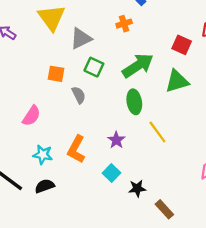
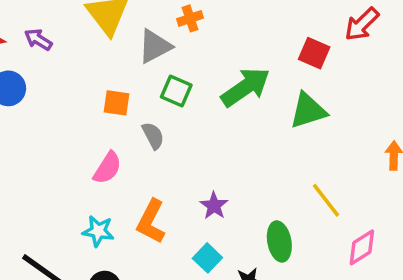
orange cross: (124, 24) -> (190, 18), moved
green ellipse: (134, 102) -> (279, 241), moved
pink semicircle: (31, 116) -> (107, 168), moved
yellow line: (157, 132) -> (326, 200), moved

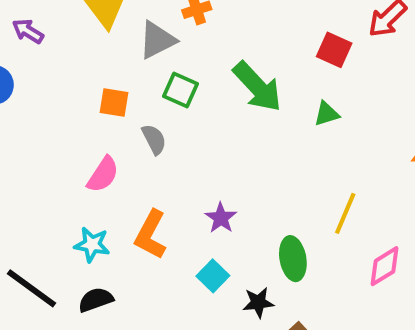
green arrow: (246, 87) -> (257, 87), turned 81
green triangle: (308, 111) -> (327, 114), size x0.6
yellow line: (326, 200) -> (345, 213), turned 60

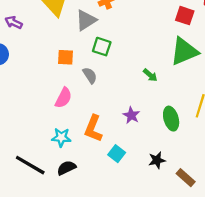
green arrow: (257, 87) -> (150, 75), moved, size x0.5
green triangle: (327, 114) -> (184, 51), size x2.0
green ellipse: (293, 259) -> (171, 119), moved
cyan square: (213, 276) -> (117, 154), moved

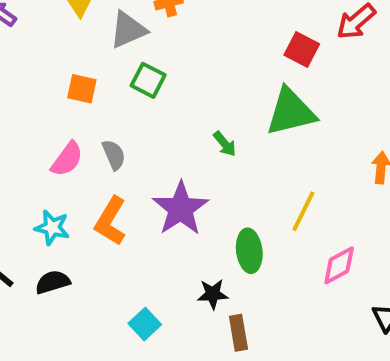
gray semicircle: (90, 75) -> (114, 155), moved
purple star: (131, 115) -> (181, 209), size x1.8
green ellipse: (171, 119) -> (249, 251), moved
cyan square: (117, 154) -> (145, 324), moved
brown rectangle: (186, 178) -> (238, 333), moved, turned 30

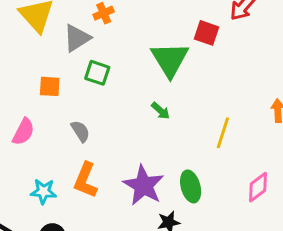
green triangle: (291, 112) -> (170, 59), moved, turned -39
pink semicircle: (67, 159) -> (23, 132), moved
purple star: (181, 209) -> (144, 185), moved
yellow line: (303, 211) -> (223, 133), moved

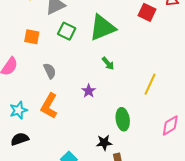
green triangle: (170, 59) -> (102, 28), moved, turned 32
purple star: (144, 185) -> (89, 91), moved, size x0.5
cyan star: (43, 191) -> (19, 110), turned -30

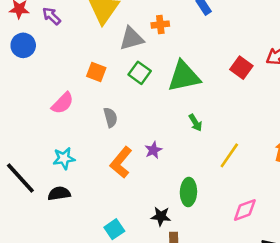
green arrow: (108, 63) -> (195, 123), moved
orange L-shape: (49, 106) -> (121, 162), moved

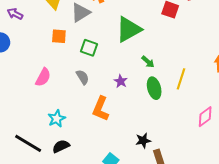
orange square: (96, 72) -> (59, 36), moved
green square: (140, 73) -> (89, 48), moved
purple star: (153, 150) -> (121, 81), moved
green ellipse: (188, 192) -> (154, 88), moved

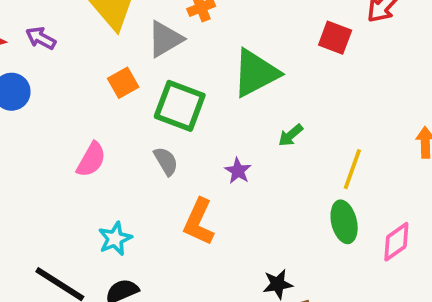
orange square: (59, 36) -> (123, 83), turned -35
green square: (89, 48) -> (180, 106), size x1.5
green arrow: (148, 62) -> (291, 135), turned 96
green ellipse: (154, 88) -> (344, 222), moved

